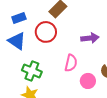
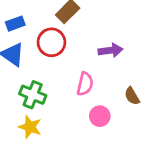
pink circle: (88, 81) -> (100, 116), moved

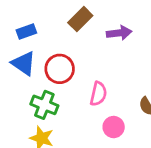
red circle: (51, 42) -> (60, 69), moved
purple arrow: (111, 50) -> (119, 33), moved

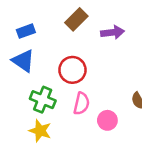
red circle: (60, 69) -> (72, 70), moved
pink semicircle: (98, 94) -> (82, 104), moved

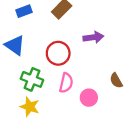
blue rectangle: (26, 31) -> (24, 11), moved
purple arrow: (113, 32) -> (93, 37), moved

